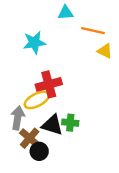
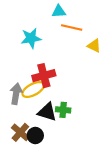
orange line: (93, 31) -> (72, 27), moved
gray arrow: (18, 118) -> (16, 94), moved
brown cross: (30, 138) -> (20, 132), moved

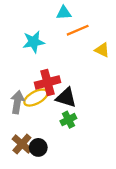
orange line: (72, 27) -> (78, 30), turned -36
green cross: (63, 110) -> (68, 120), turned -32
black triangle: (47, 112) -> (66, 98), moved

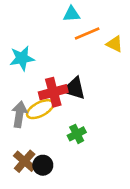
cyan star: (34, 42) -> (22, 58), moved
yellow triangle: (102, 50) -> (115, 44), moved
black triangle: (66, 98) -> (74, 88), moved

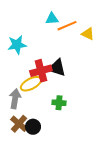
cyan triangle: (71, 14) -> (52, 19), moved
gray arrow: (19, 114) -> (15, 99), moved
green cross: (77, 134) -> (59, 103), turned 32

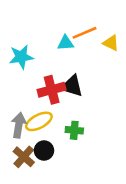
cyan triangle: (52, 19) -> (66, 43), moved
yellow ellipse: (31, 84) -> (39, 121), moved
black circle: (33, 127) -> (44, 150), moved

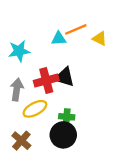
gray arrow: (19, 125) -> (17, 90), moved
black circle: (44, 150) -> (63, 135), moved, size x1.5

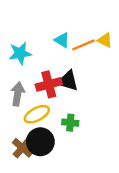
orange line: (76, 29) -> (83, 45), moved
cyan triangle: (59, 39) -> (62, 40), turned 35
black circle: (63, 135) -> (40, 142), moved

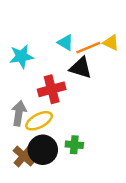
black triangle: (68, 81) -> (81, 68), moved
gray arrow: (18, 94) -> (19, 113), moved
green cross: (70, 123) -> (74, 145), moved

